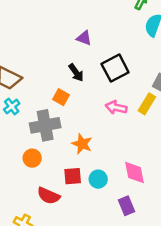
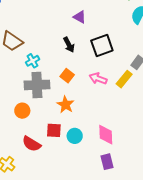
orange square: (61, 97) -> (67, 76), moved
cyan cross: (12, 107) -> (33, 61), moved
purple rectangle: (126, 206) -> (107, 162), moved

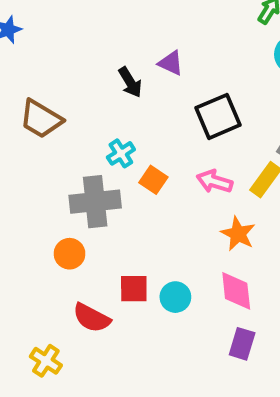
black arrow: (69, 45) -> (130, 82), moved
cyan cross: (33, 61) -> (121, 153), moved
orange star: (65, 105) -> (238, 234), moved
purple rectangle: (107, 162) -> (242, 344), turned 35

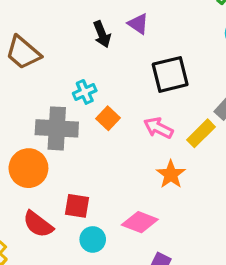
orange circle: (70, 254) -> (28, 168), size x1.5
pink diamond: (236, 291) -> (140, 222), moved, turned -72
cyan circle: (175, 297) -> (93, 239), moved

